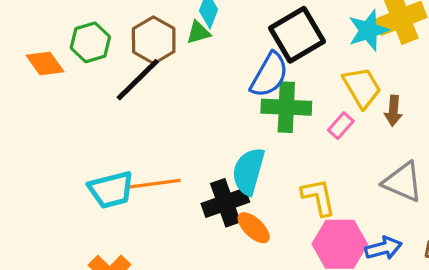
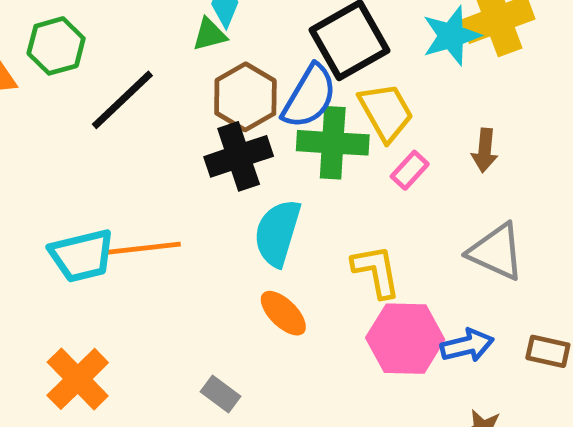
brown hexagon: (154, 40) -> (245, 97), moved
yellow trapezoid: (362, 88) -> (386, 112), moved
black cross: (225, 203) -> (239, 156), moved

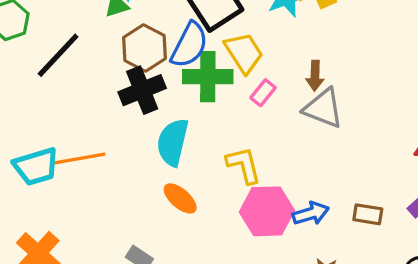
gray triangle: (496, 252) -> (323, 108), moved

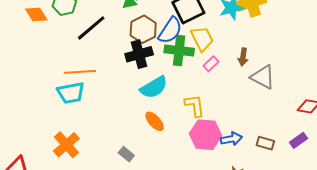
gray triangle: (323, 108) -> (263, 77), moved
cyan semicircle: (173, 142) -> (154, 87), turned -140
orange line: (79, 159) -> (80, 72), moved

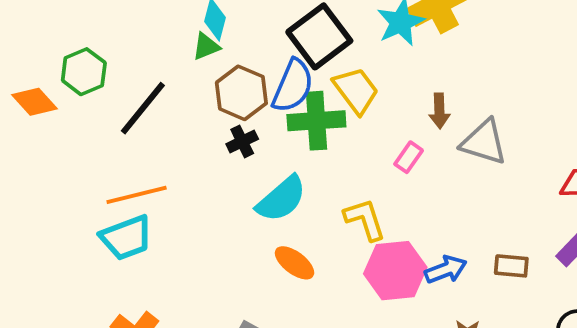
black cross: (139, 54) -> (242, 141), size x0.6
pink rectangle: (211, 64) -> (409, 157), moved

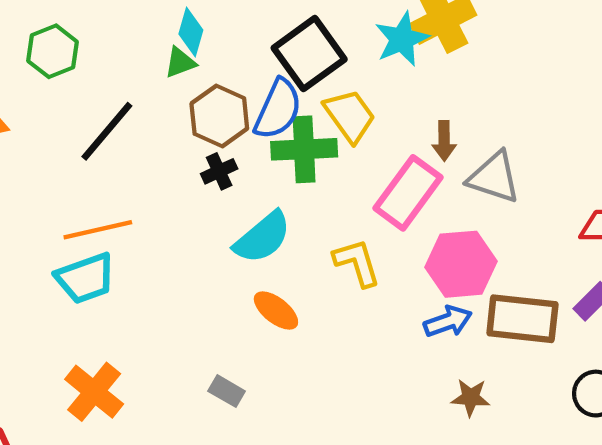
green hexagon: (84, 72) -> (52, 51), moved
pink rectangle: (409, 157) -> (408, 193), size x2.0
brown rectangle: (511, 266) -> (522, 319), size x1.8
pink hexagon: (395, 271) -> (461, 264), moved

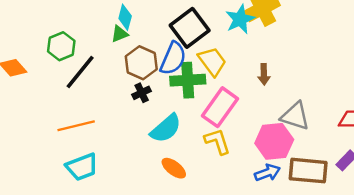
green hexagon: (52, 51) -> (61, 46), moved
gray triangle: (494, 177) -> (295, 116), moved
pink rectangle: (408, 193) -> (220, 107), moved
cyan trapezoid: (85, 278) -> (82, 167), moved

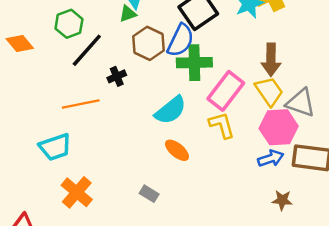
yellow trapezoid: (212, 61) -> (269, 91), moved
brown arrow: (264, 74) -> (271, 60), size x1.5
black cross: (142, 93) -> (117, 76), moved
cyan trapezoid: (82, 167) -> (55, 147), moved

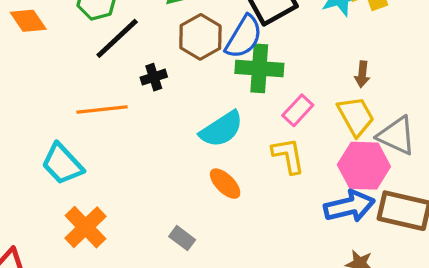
brown arrow: (271, 60) -> (362, 74), size x0.6
pink rectangle: (226, 91) -> (298, 110), size x0.6
cyan trapezoid: (55, 147) -> (62, 164), turned 60
blue arrow: (271, 158) -> (349, 206), size x1.4

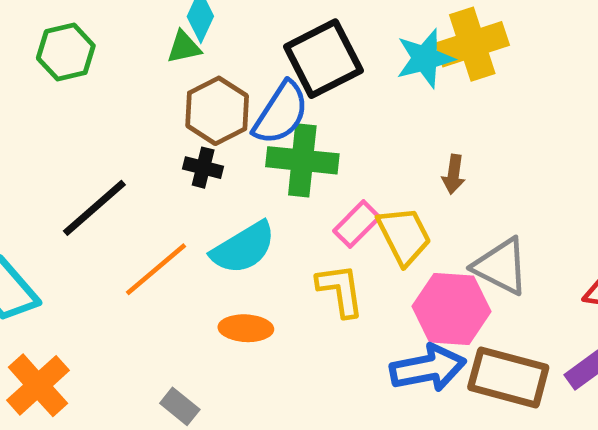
black line: (117, 38) -> (94, 208), moved
black cross: (154, 77) -> (203, 168), moved, turned 30
orange line: (102, 109) -> (156, 269), moved, turned -36
yellow trapezoid: (356, 116) -> (404, 236), moved
orange ellipse: (225, 184) -> (246, 328), turned -44

